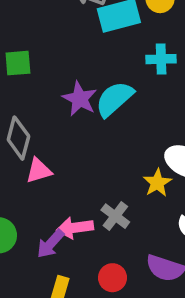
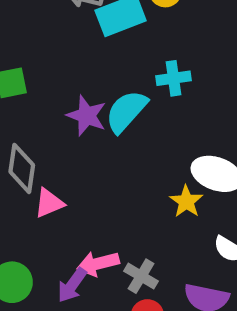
cyan cross: (161, 59) -> (174, 78), moved
gray cross: (115, 216) -> (141, 276), moved

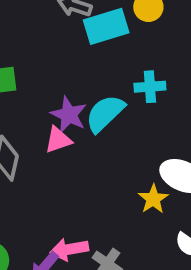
pink triangle: (49, 203) -> (58, 140), moved

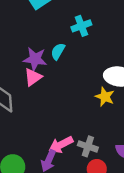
cyan semicircle: (105, 113) -> (58, 51), size x0.6

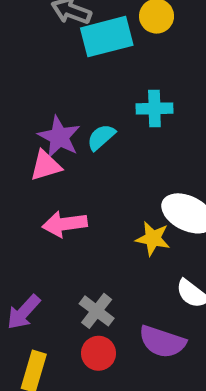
yellow star: (105, 97) -> (153, 239), turned -30
pink arrow: (61, 145) -> (65, 224), moved

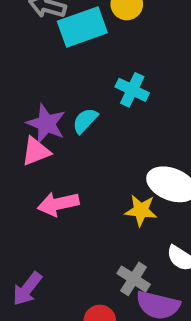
cyan cross: (154, 109) -> (132, 90), turned 32
gray cross: (97, 311) -> (134, 279), moved

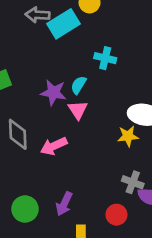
pink triangle: (36, 151) -> (78, 110), moved, turned -30
pink arrow: (58, 204) -> (54, 146), moved

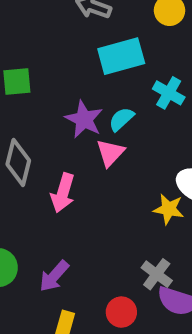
cyan rectangle: (64, 24) -> (121, 56), moved
pink arrow: (54, 146) -> (63, 193), turned -65

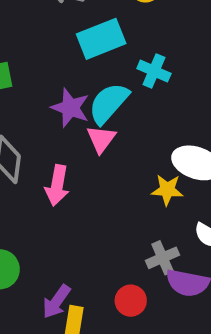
cyan semicircle: (121, 119) -> (109, 103), size x1.6
gray cross: (157, 274) -> (163, 258), turned 36
purple arrow: (54, 276) -> (57, 302), moved

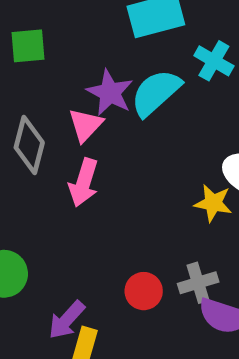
pink triangle: (101, 139) -> (85, 125), moved
red circle: (131, 301) -> (144, 291), moved

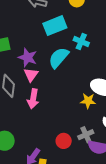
purple star: (110, 93) -> (28, 58), moved

